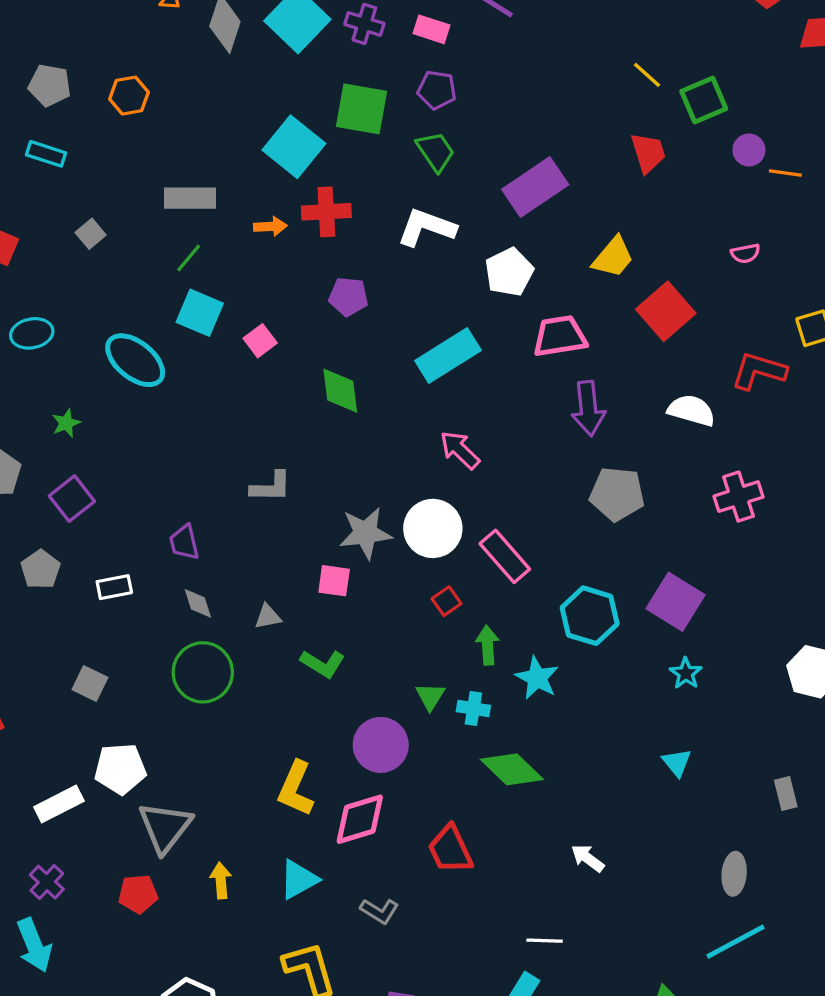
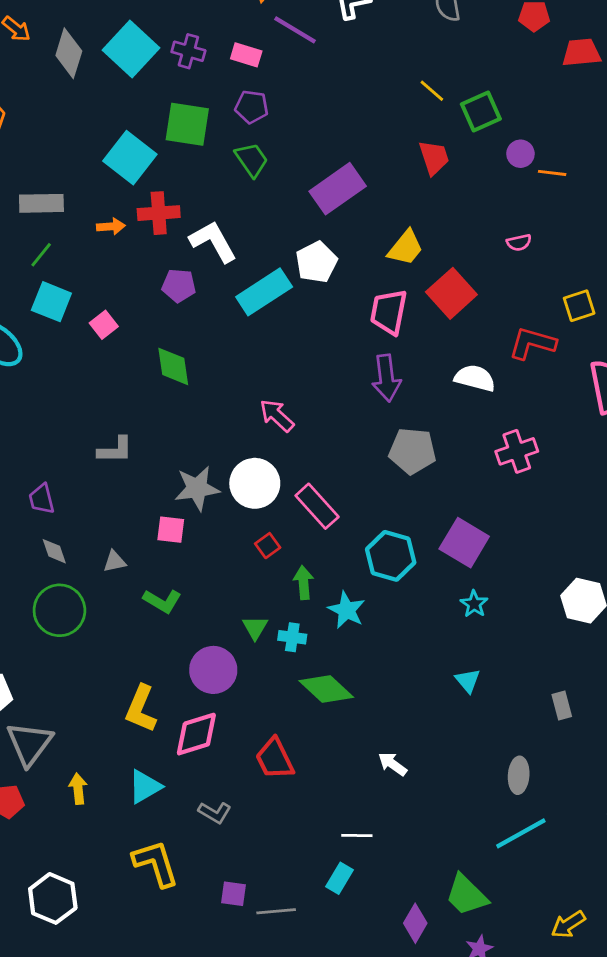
white L-shape: (426, 227) -> (213, 241), moved, turned 42
pink trapezoid: (560, 336) -> (389, 312), moved, turned -69
cyan rectangle: (448, 355) -> (264, 292), moved

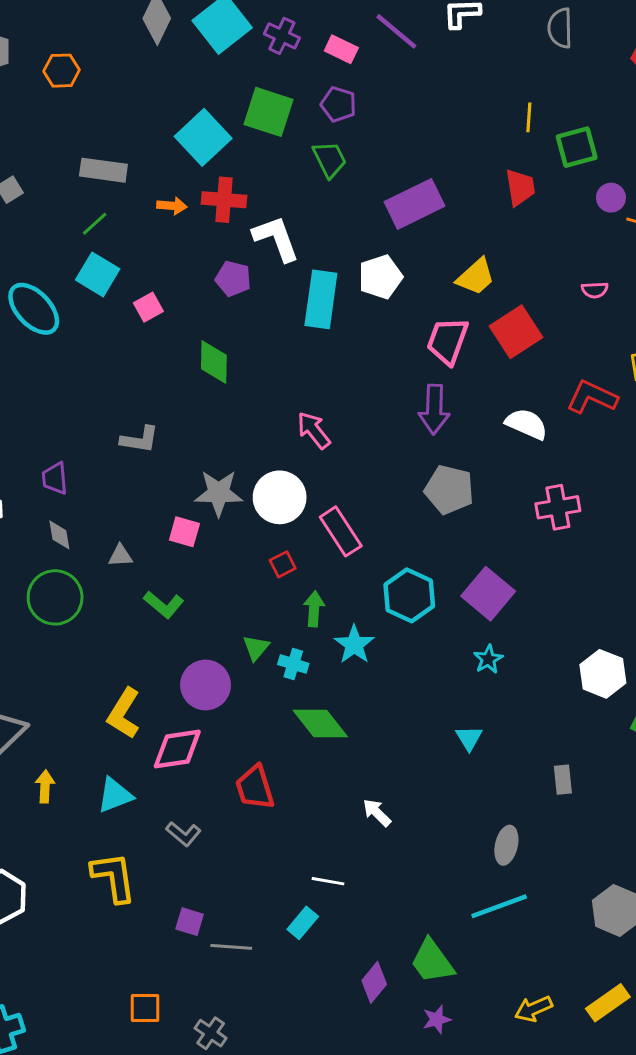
yellow line: (432, 91) -> (529, 117), turned 44
cyan rectangle: (264, 292) -> (321, 299), turned -58

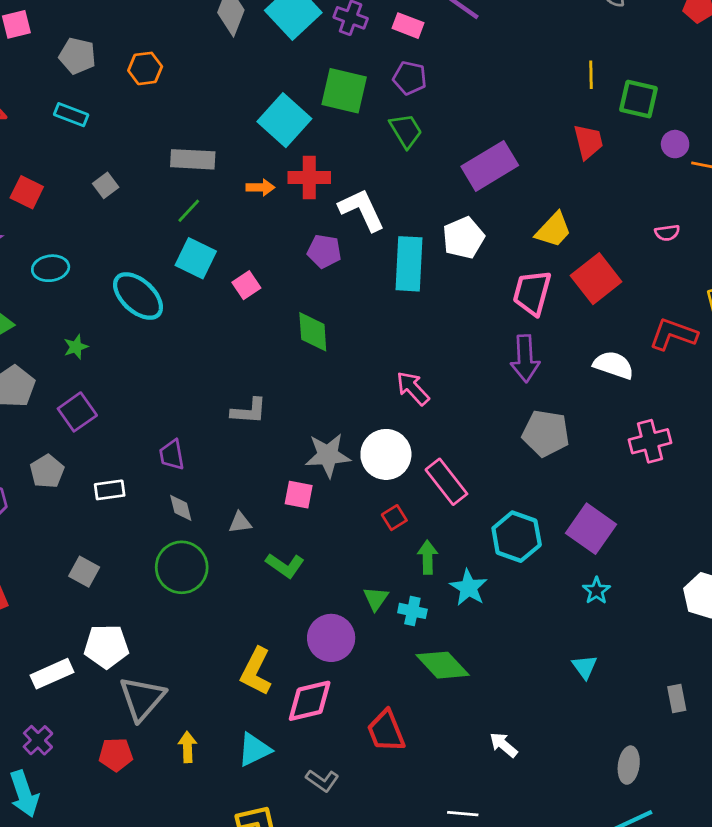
green square: (577, 147) -> (638, 99), turned 33

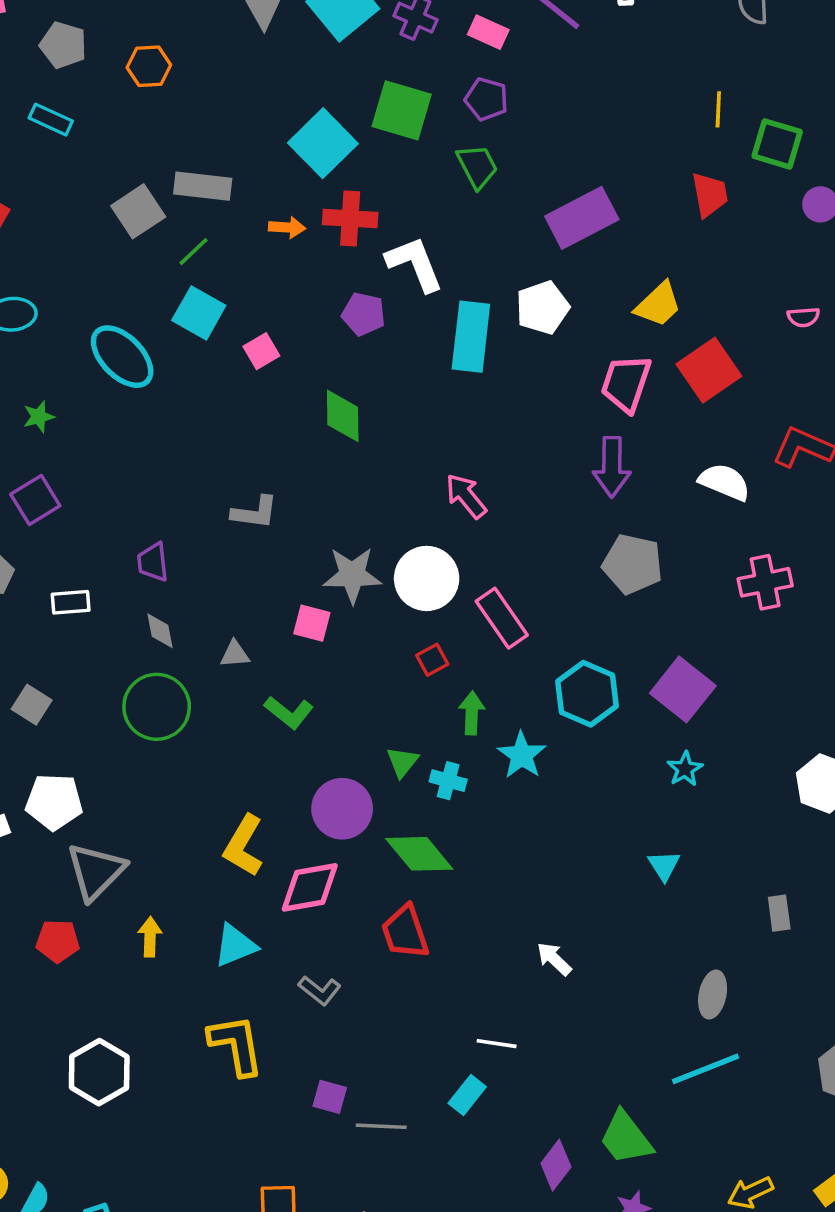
gray square: (106, 185) -> (138, 211), moved, size x1.6
green diamond: (443, 665) -> (419, 854), moved

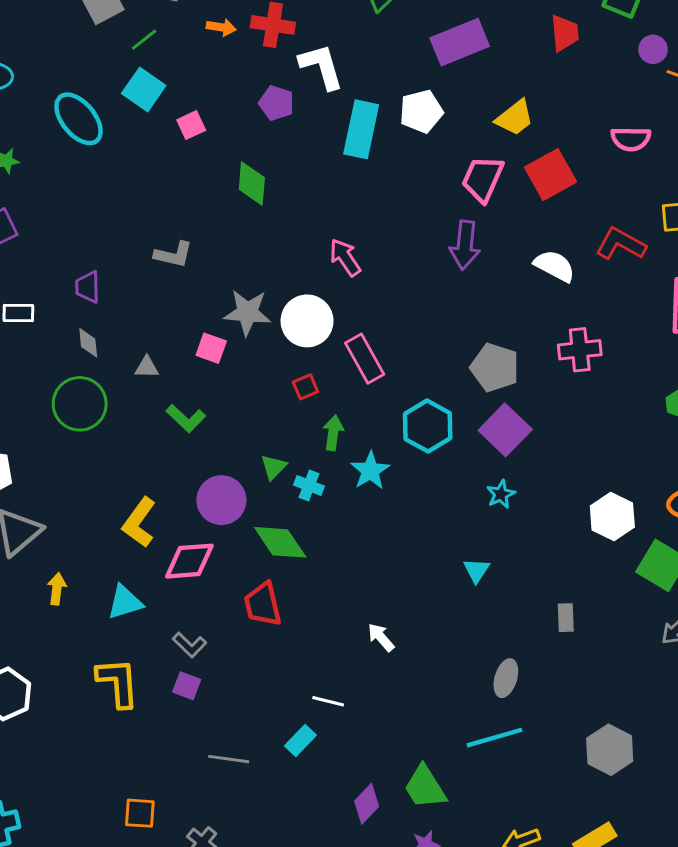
pink semicircle: (803, 317) -> (631, 139), size x1.5
gray pentagon: (633, 564) -> (495, 368), moved
purple square: (330, 1097) -> (187, 686), moved

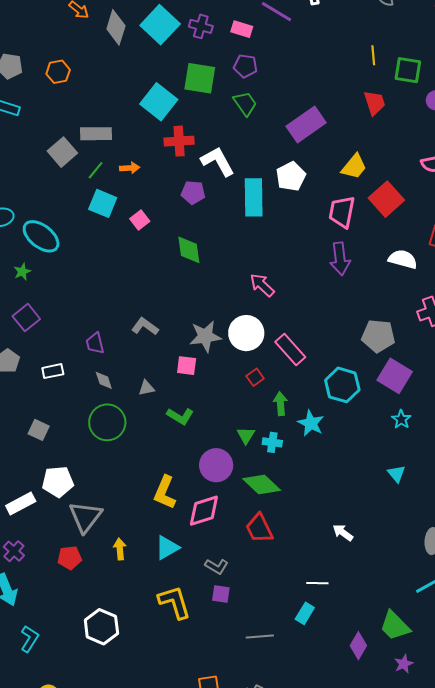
orange arrow: (221, 27) -> (130, 168), moved
cyan ellipse: (79, 119) -> (41, 236), moved
gray L-shape: (174, 255) -> (145, 326), moved, turned -144

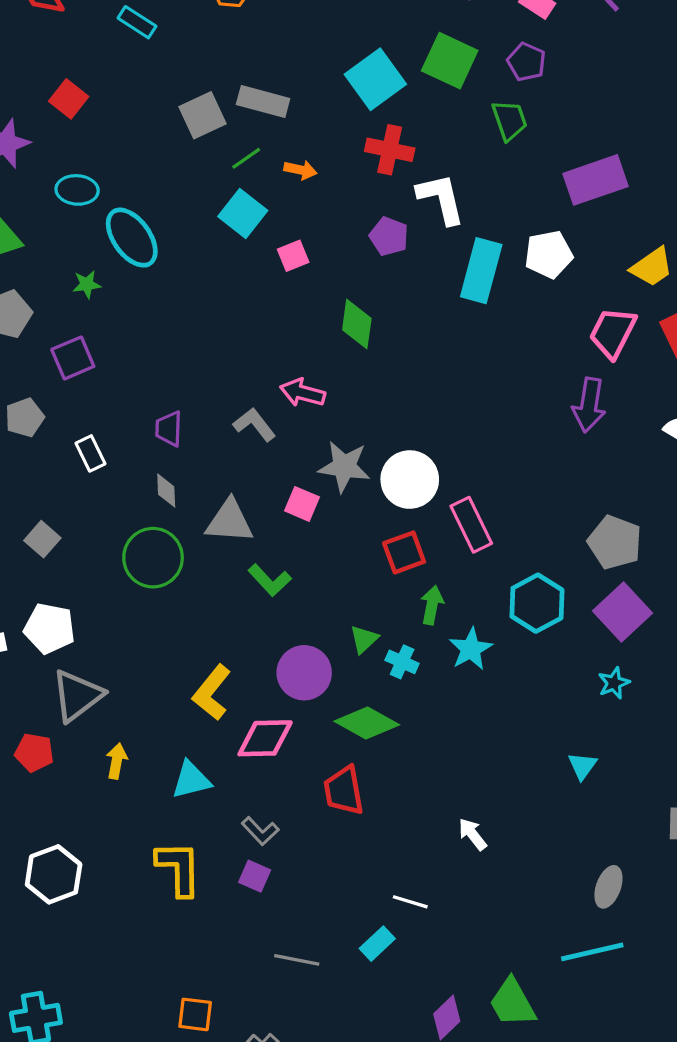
pink arrow: (262, 285) -> (303, 393), moved, turned -44
white rectangle: (53, 371) -> (91, 453), turned 60
red square: (255, 377) -> (404, 552), size x1.5
gray triangle: (146, 388) -> (229, 521), size x1.8
green diamond: (262, 484) -> (367, 723), turned -30

